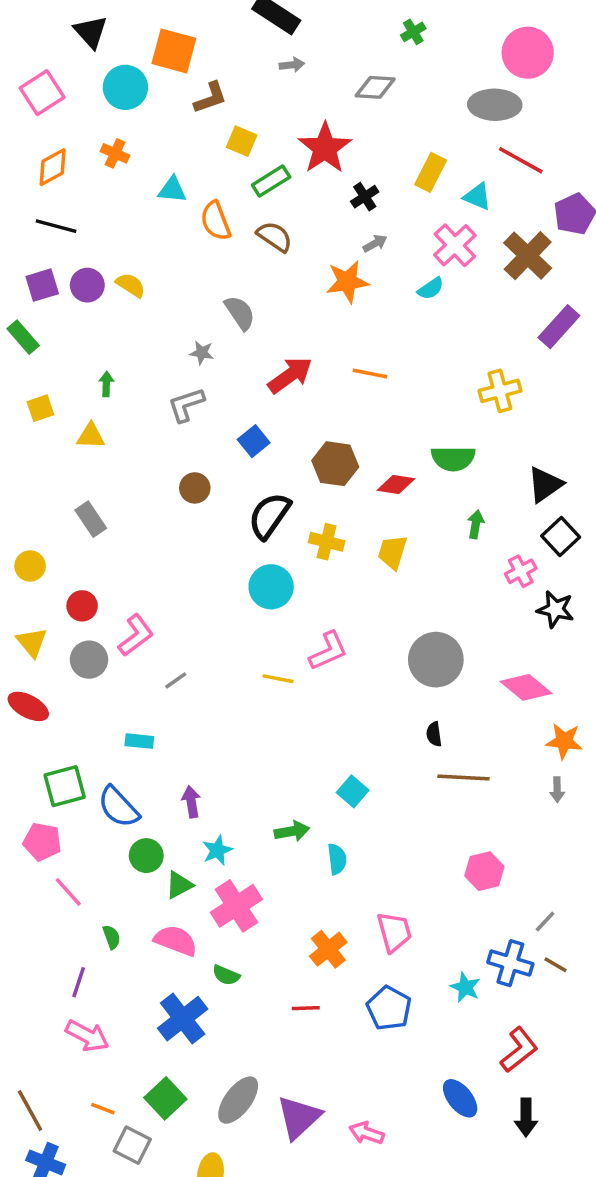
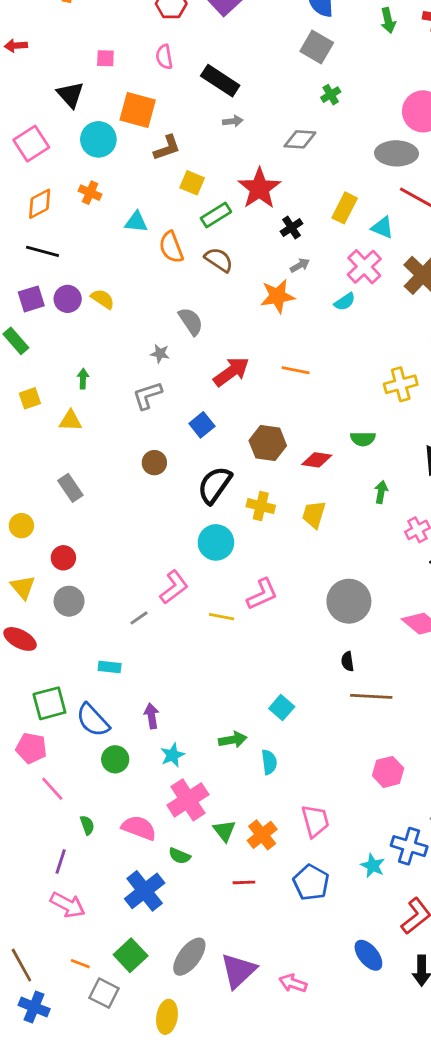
green semicircle: (453, 458) -> (363, 439), size x0.7
pink L-shape: (136, 635) -> (174, 587), moved
green triangle: (179, 885) -> (224, 831), moved, turned -40

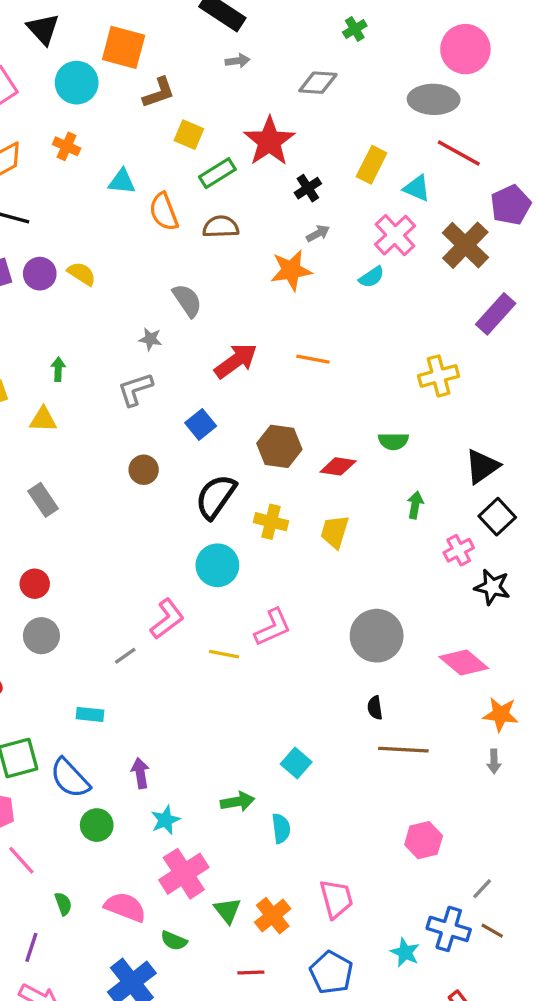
brown semicircle: (219, 260) -> (221, 227), turned -36

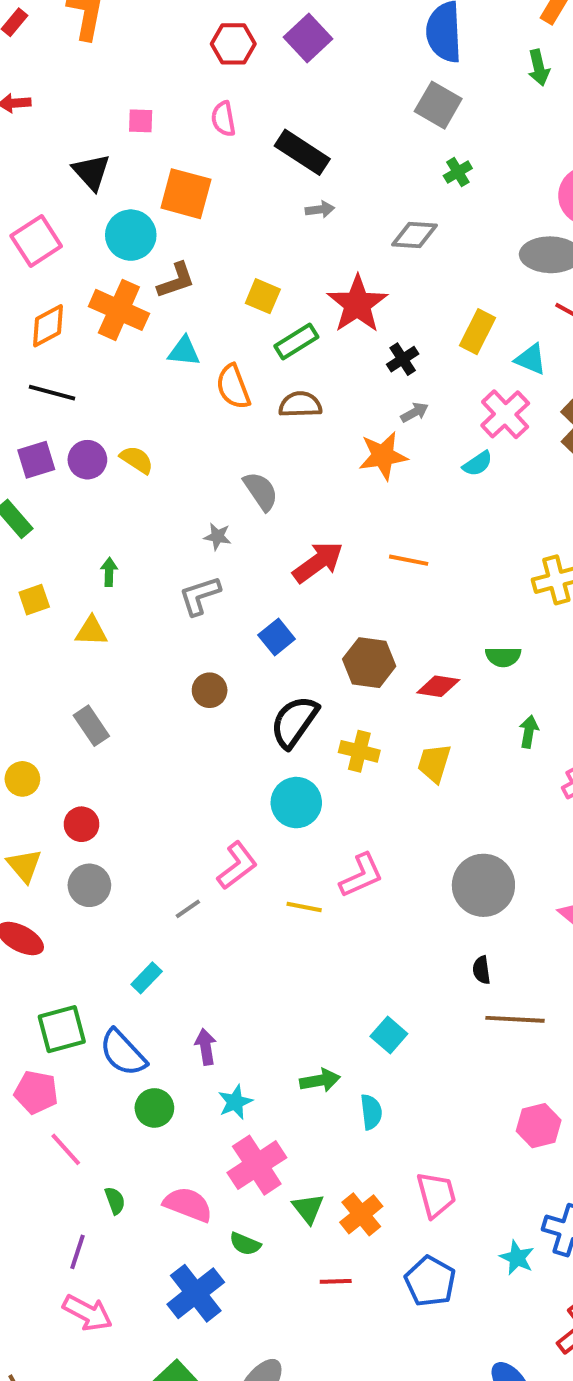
brown L-shape: (159, 93) -> (176, 280), moved
orange cross: (67, 146) -> (119, 310), size x1.8
cyan rectangle: (90, 714) -> (147, 978), turned -52

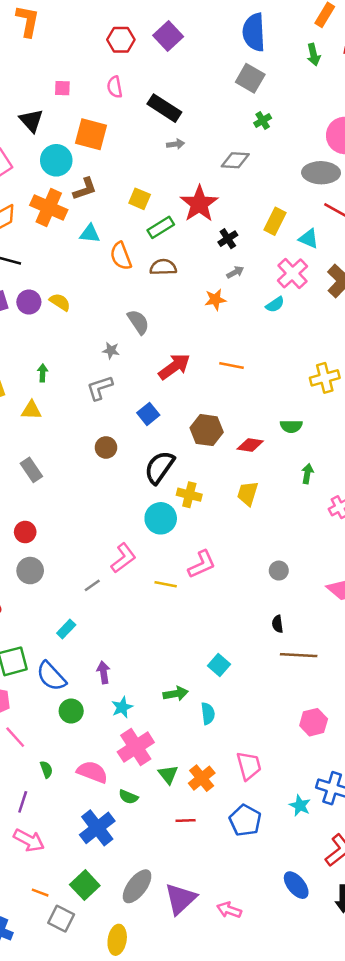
orange star: (383, 456) -> (215, 300), size x0.7
yellow cross: (359, 751) -> (189, 495), moved
gray circle: (483, 885) -> (279, 571), size x0.5

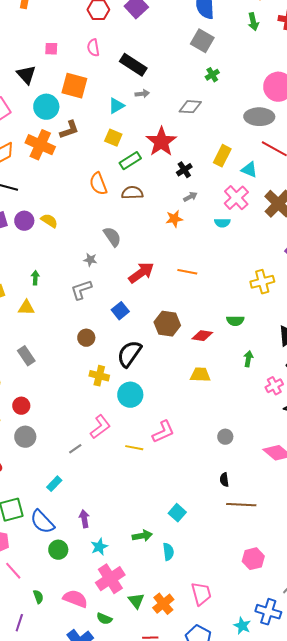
cyan triangle: (90, 234) -> (116, 106), moved, turned -36
cyan semicircle: (275, 305) -> (222, 223), turned 35
yellow trapezoid: (248, 493) -> (200, 375), turned 75
yellow cross: (189, 495) -> (99, 376), moved

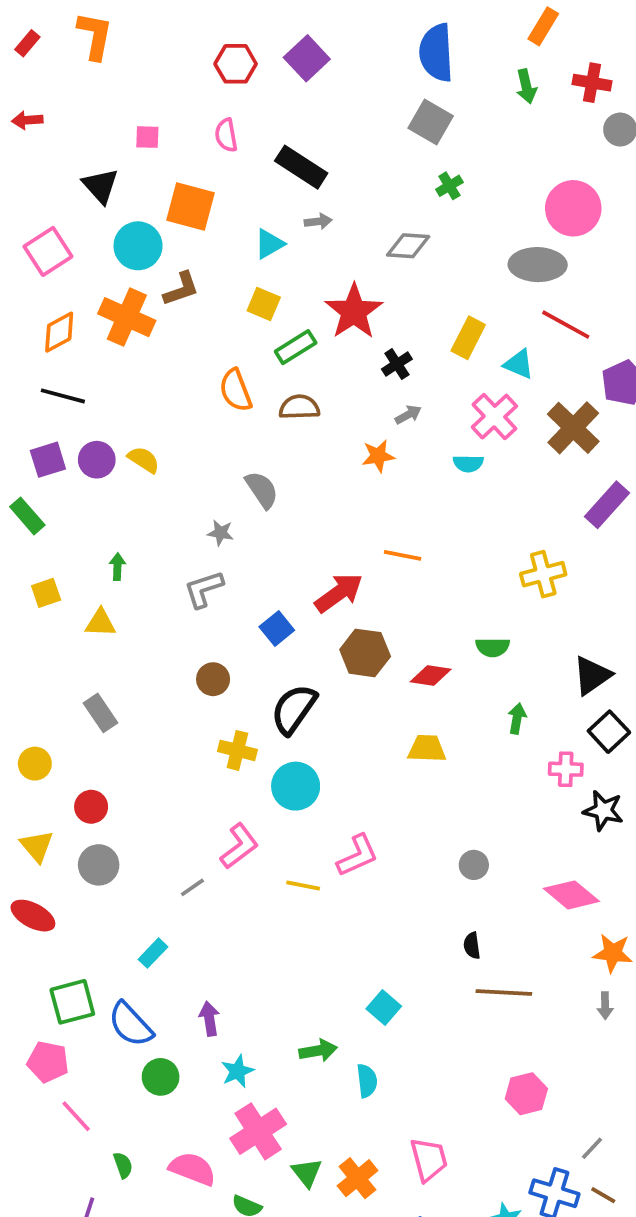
red arrow: (141, 273) -> (339, 593), moved
pink cross: (274, 386) -> (566, 769), turned 30

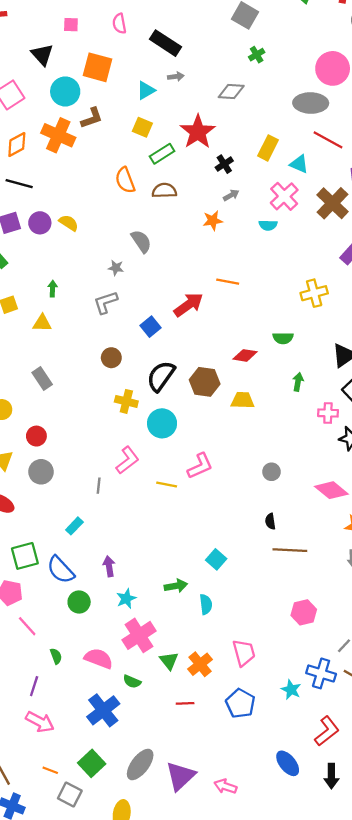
brown hexagon: (365, 653) -> (205, 382), moved
gray line: (192, 887) -> (99, 486), turned -49

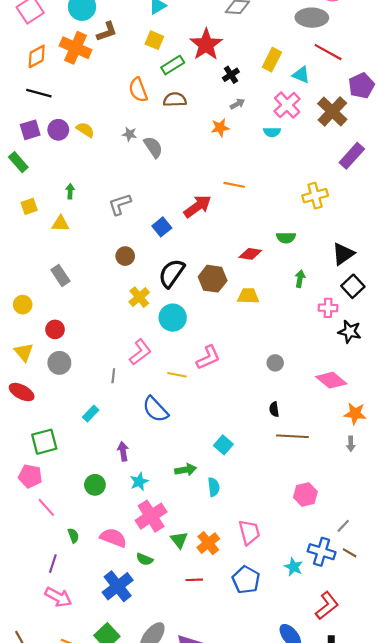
gray star: (116, 268) -> (129, 134), moved
yellow cross: (126, 401) -> (139, 297), turned 36
blue semicircle: (61, 570) -> (155, 409), moved

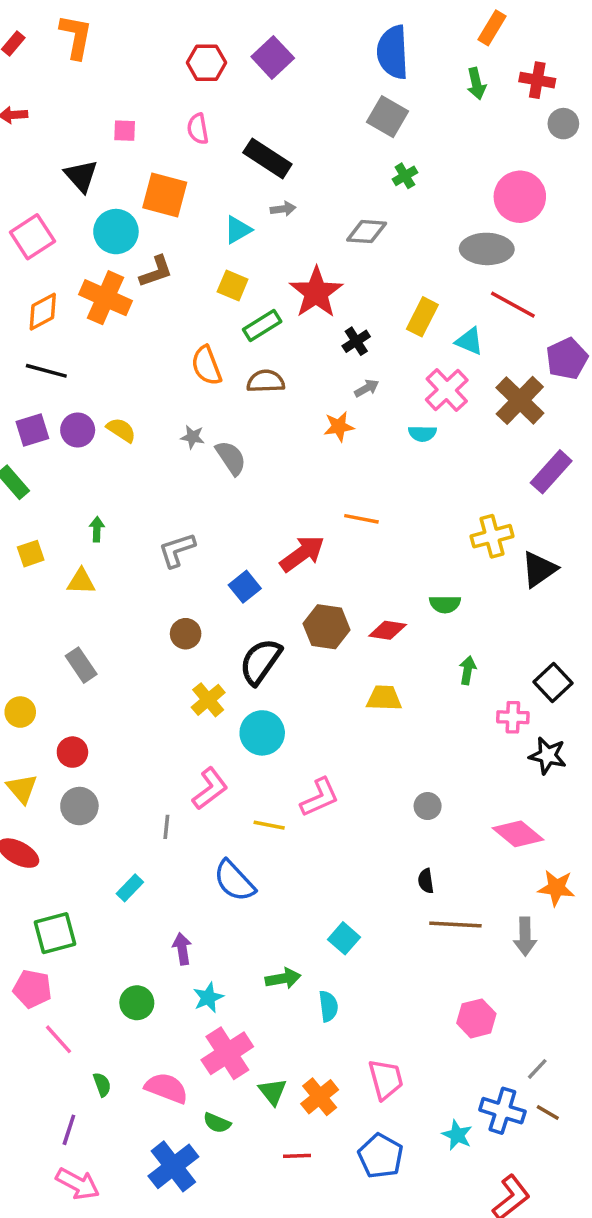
black triangle: (343, 254) -> (539, 569), moved
brown hexagon: (213, 279) -> (327, 627), moved
gray arrow: (351, 444) -> (525, 937), moved, size x1.5

